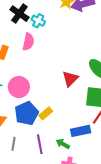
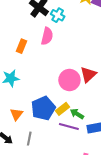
pink circle: (19, 87) -> (69, 80), moved
purple line: (40, 144) -> (69, 127), moved, turned -66
green arrow: (63, 144) -> (77, 114), moved

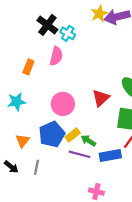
pink circle: (69, 80) -> (63, 104), moved

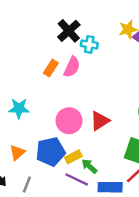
cyan cross: (68, 33) -> (89, 44), turned -32
orange rectangle: (28, 67) -> (51, 68), moved
red triangle: (101, 98) -> (100, 121), moved

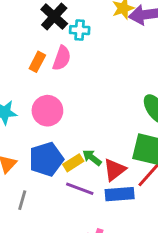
pink circle: (69, 121) -> (47, 111), moved
red triangle: (100, 121) -> (115, 170), moved
green arrow: (89, 166) -> (92, 158), moved

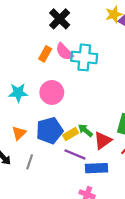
cyan cross: (80, 30) -> (84, 57), moved, size x1.6
pink semicircle: (62, 58) -> (64, 52), turned 114
blue rectangle: (120, 194) -> (97, 168), moved

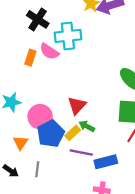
cyan cross: (84, 57) -> (68, 36), moved
pink circle: (52, 92) -> (40, 117), moved
red triangle: (103, 140) -> (77, 106), moved

